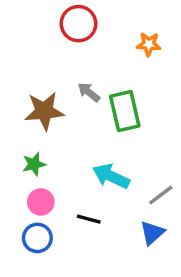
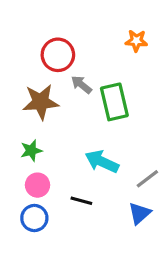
red circle: (78, 24) -> (58, 55), moved

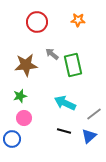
orange star: (136, 41) -> (78, 20), moved
red circle: (58, 55) -> (37, 22), moved
black line: (81, 201) -> (64, 131), moved
blue circle: (34, 218) -> (12, 139), moved

